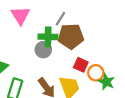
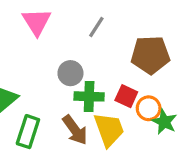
brown pentagon: (71, 36) -> (150, 55), moved
green cross: (48, 37) -> (89, 96), moved

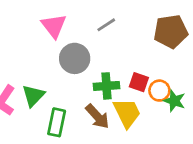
gray line: (96, 27) -> (106, 25), turned 30
brown pentagon: (150, 55) -> (171, 31), moved
gray circle: (70, 73) -> (75, 58), moved, size x1.4

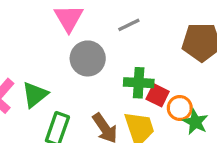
green cross: (106, 86) -> (139, 83), moved

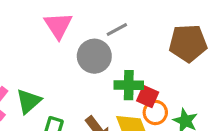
gray circle: (88, 58) -> (94, 56), moved
orange circle: (180, 108) -> (155, 112), moved

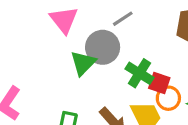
green cross: (129, 85) -> (139, 73), turned 36
green triangle: (29, 101) -> (83, 63), moved

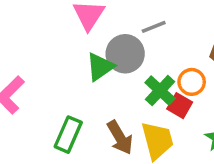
orange circle: (168, 98) -> (192, 82), moved

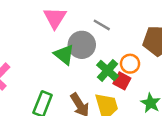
gray line: (154, 27) -> (102, 25), turned 54
green triangle: (100, 67) -> (64, 55), turned -45

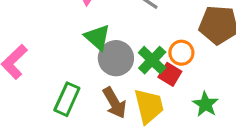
gray circle: (82, 45) -> (116, 58), moved

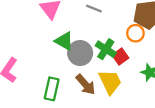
orange circle: (181, 53) -> (135, 33), moved
red square: (170, 74) -> (120, 57), turned 35

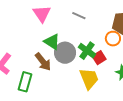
brown arrow: (85, 85) -> (43, 62), moved
green rectangle: (52, 89) -> (25, 82), moved

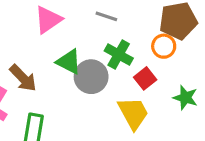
pink triangle: (42, 14) -> (48, 20), turned 36
green cross: (87, 51) -> (119, 55), moved
brown arrow: (43, 62) -> (23, 78), moved

